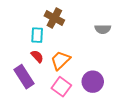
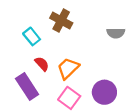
cyan rectangle: (37, 35) -> (32, 36), moved, turned -42

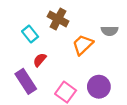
red semicircle: (42, 64) -> (40, 60), turned -96
orange trapezoid: (68, 68) -> (83, 45), moved

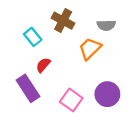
gray semicircle: (110, 31) -> (106, 25), moved

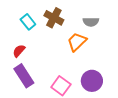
cyan rectangle: (33, 37) -> (28, 22), moved
red semicircle: (43, 65) -> (19, 51), moved

